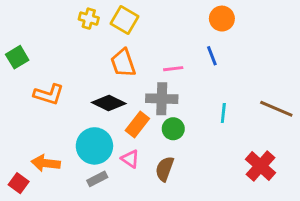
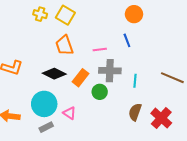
gray cross: (162, 99) -> (110, 71), moved
orange rectangle: (137, 124) -> (81, 78), moved
brown semicircle: (165, 169) -> (135, 112), moved

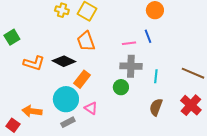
pink line: (100, 49) -> (129, 43), moved
black diamond: (54, 74) -> (64, 61), moved
orange rectangle: (81, 78) -> (82, 79), moved
red cross: (161, 118) -> (191, 105), moved

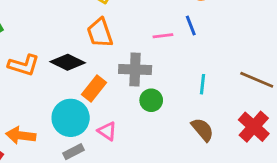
gray cross: (131, 66) -> (135, 69), moved
brown semicircle: (156, 107) -> (202, 130), turned 120

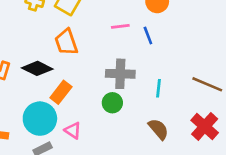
pink line: (163, 36) -> (120, 26), moved
gray cross: (135, 69) -> (120, 74), moved

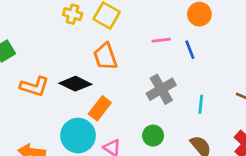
gray cross: (120, 74) -> (161, 89), turned -32
green circle: (112, 103) -> (153, 136), moved

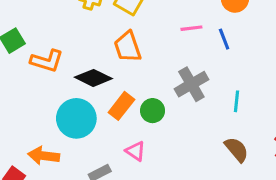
orange L-shape: (34, 86) -> (47, 61), moved
cyan circle: (78, 136) -> (76, 118), moved
green circle: (153, 136) -> (153, 111), moved

